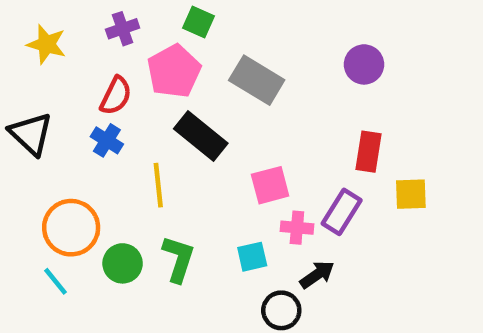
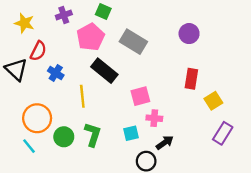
red semicircle: (116, 96) -> (38, 51), moved
yellow square: (411, 194) -> (213, 101), turned -30
purple rectangle: (342, 212) -> (223, 133), moved

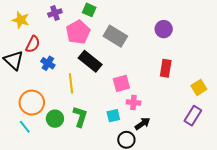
yellow square: (213, 101) -> (199, 87), moved

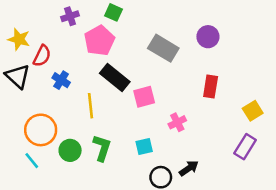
yellow star: (21, 20) -> (19, 39), moved
gray rectangle: (115, 36) -> (163, 48), moved
pink square: (121, 83) -> (144, 97), moved
pink cross: (133, 103) -> (177, 122), moved, turned -32
black arrow: (143, 124) -> (189, 168), moved

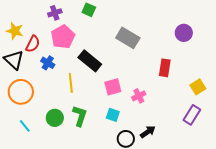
purple circle: (208, 37) -> (184, 33), moved
pink pentagon: (99, 41) -> (63, 37), moved
pink square: (144, 97) -> (113, 87), moved
orange circle: (41, 130) -> (21, 92), moved
cyan square: (144, 147) -> (113, 115), turned 32

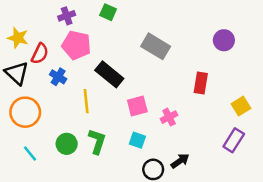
pink pentagon: (63, 37) -> (76, 45), turned -30

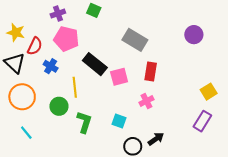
red rectangle: (201, 83) -> (151, 71), moved
pink square: (137, 106) -> (119, 77), moved
green circle: (67, 144) -> (59, 106), moved

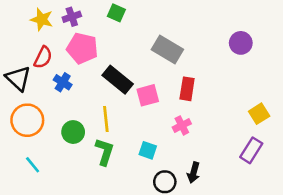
yellow star: (16, 33) -> (42, 19), moved
yellow line: (75, 87) -> (106, 119), moved
black arrow: (156, 139) -> (194, 173), turned 140

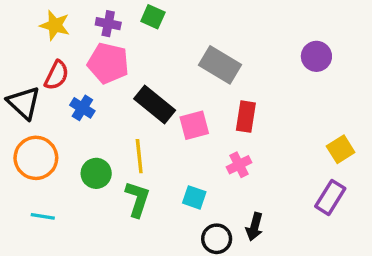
purple cross: (72, 17) -> (108, 24), moved, turned 30
cyan line: (33, 165) -> (43, 216), turned -42

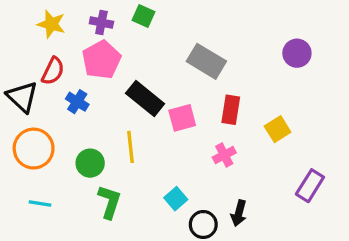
pink pentagon: (108, 63) -> (101, 60), turned 30
yellow square: (341, 149) -> (278, 129), moved
cyan square: (194, 197) -> (176, 199), moved, turned 30
green L-shape: (137, 199) -> (110, 202), moved

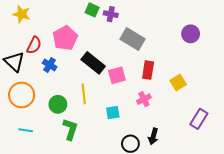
purple cross: (101, 22) -> (111, 14), moved
yellow star: (51, 24) -> (22, 14), moved
cyan square: (176, 199) -> (113, 113), moved, turned 32

